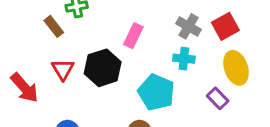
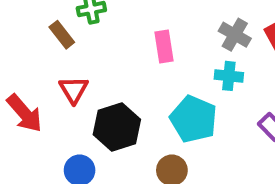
pink rectangle: (133, 36) -> (164, 46), turned -35
black hexagon: (103, 68) -> (117, 127), moved

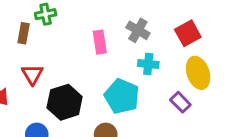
brown rectangle: (62, 35) -> (24, 33), turned 48
gray cross: (235, 35) -> (138, 30), moved

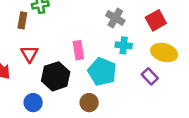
pink rectangle: (100, 42) -> (78, 50), moved
yellow ellipse: (198, 73) -> (164, 53), turned -55

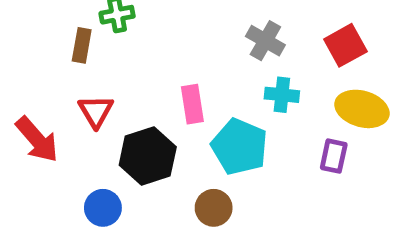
purple rectangle: (150, 76) -> (334, 156), turned 56

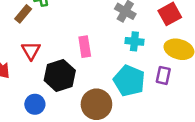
brown rectangle: (82, 45) -> (23, 14), turned 30
cyan pentagon: (240, 147) -> (129, 81), moved
brown circle: (214, 208) -> (96, 104), size x1.5

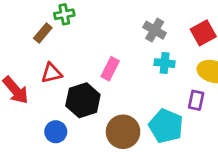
pink rectangle: (85, 47) -> (110, 69), turned 36
red triangle: (31, 51) -> (51, 73), turned 48
cyan pentagon: (129, 81) -> (166, 126), moved

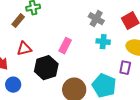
blue circle: (56, 132) -> (13, 85), moved

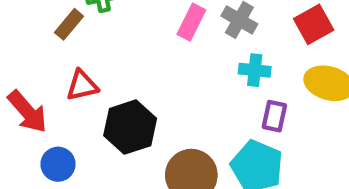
pink rectangle: (65, 46) -> (191, 22), moved
purple rectangle: (125, 68) -> (274, 116), moved

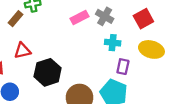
pink rectangle: (191, 22) -> (80, 18), turned 36

